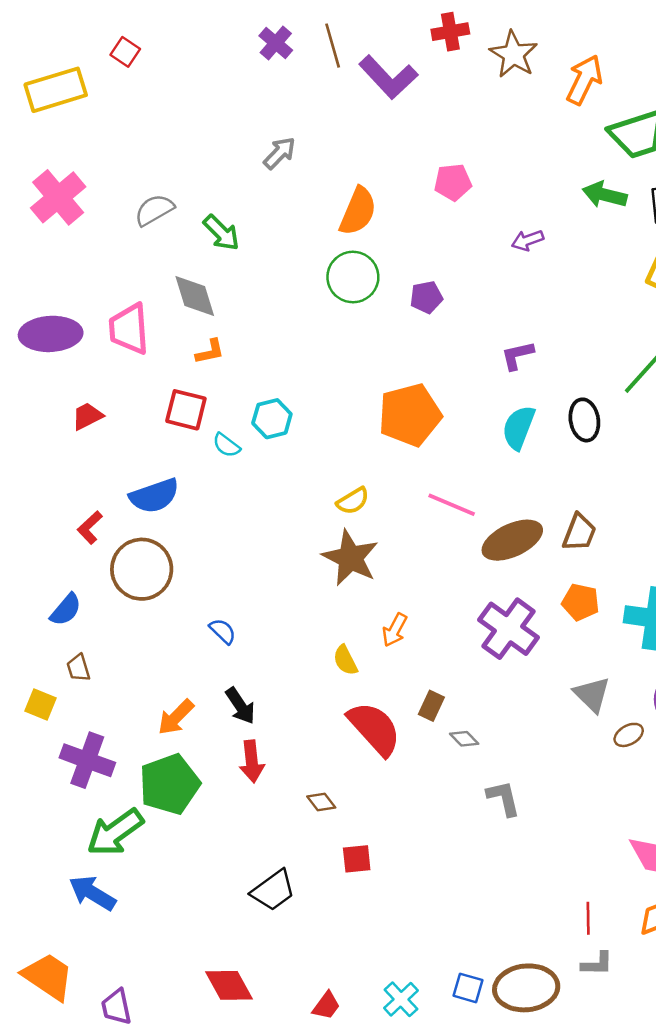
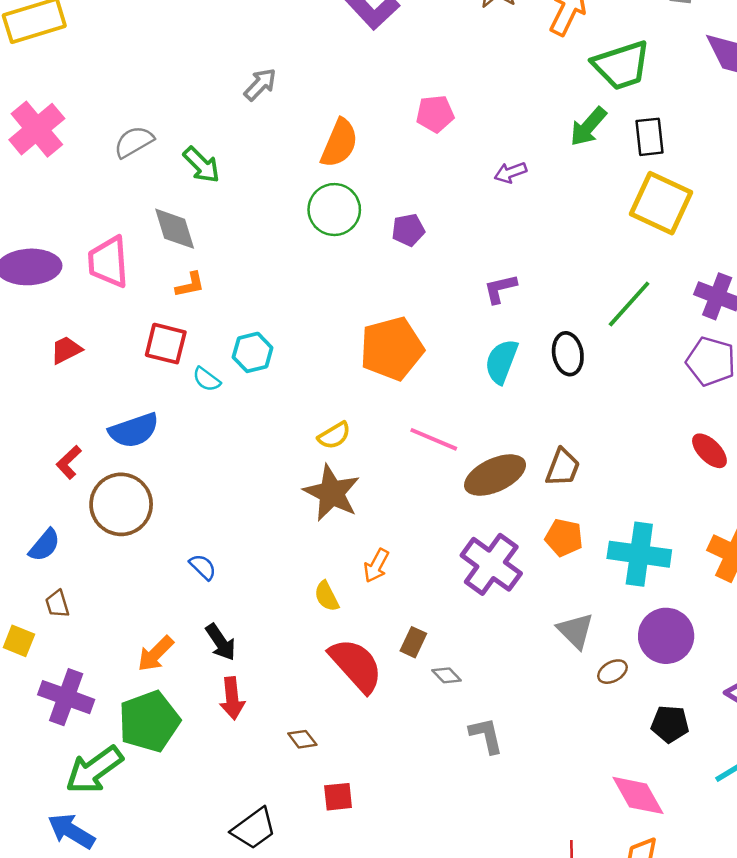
green arrow: (605, 195) -> (588, 127), turned -63

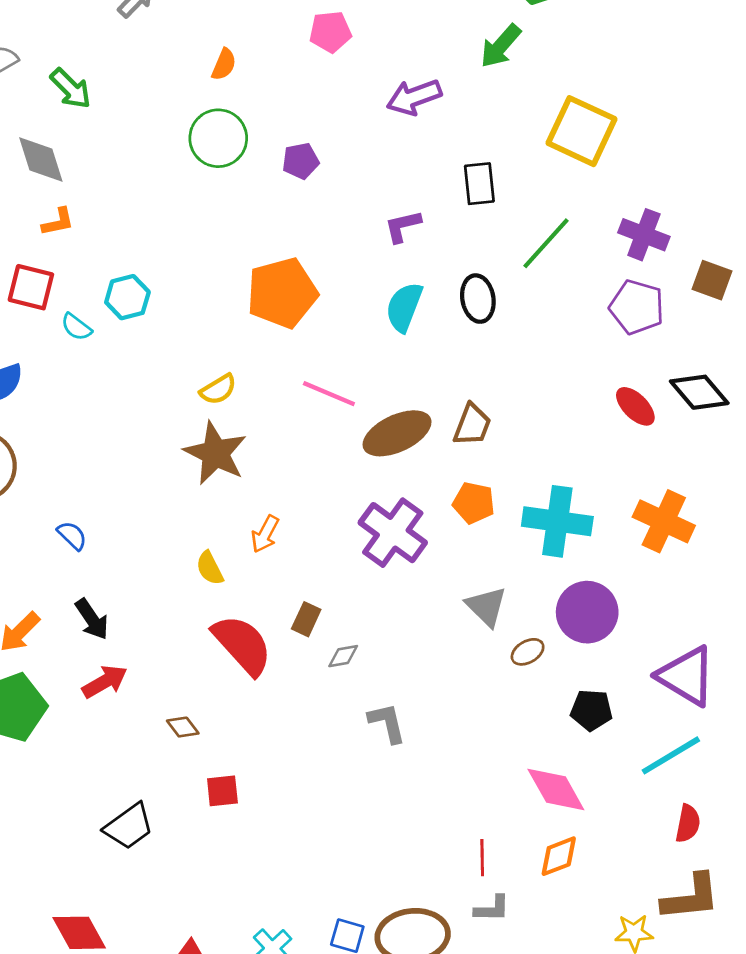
black rectangle: (649, 137) -> (479, 184), moved
orange semicircle: (339, 143) -> (224, 64), size x0.6
purple arrow: (510, 173) -> (414, 97), size x1.5
gray diamond: (447, 675) -> (343, 656), turned -56
red arrow: (232, 698) -> (105, 682), turned -114

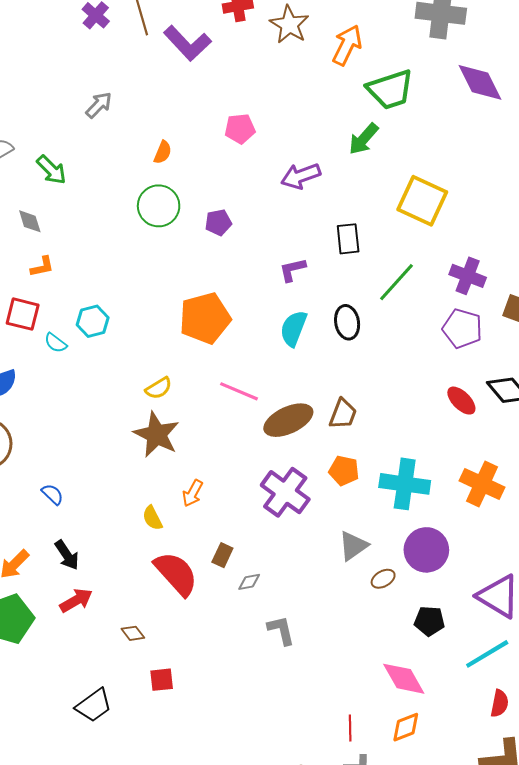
gray diamond: (41, 159) -> (30, 221), size x0.7
gray triangle: (486, 606) -> (353, 546), turned 40

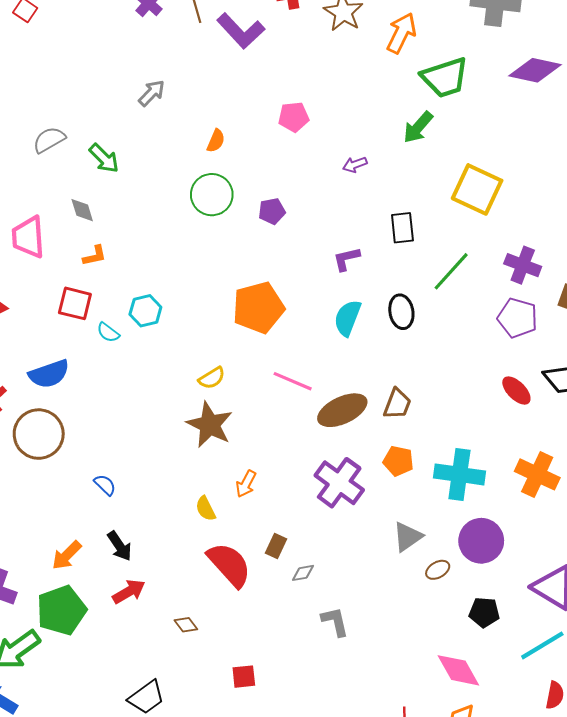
purple diamond: (480, 82) -> (535, 70), turned -51
purple arrow: (301, 176) -> (355, 165), size x0.6
red square: (162, 680) -> (244, 677), moved

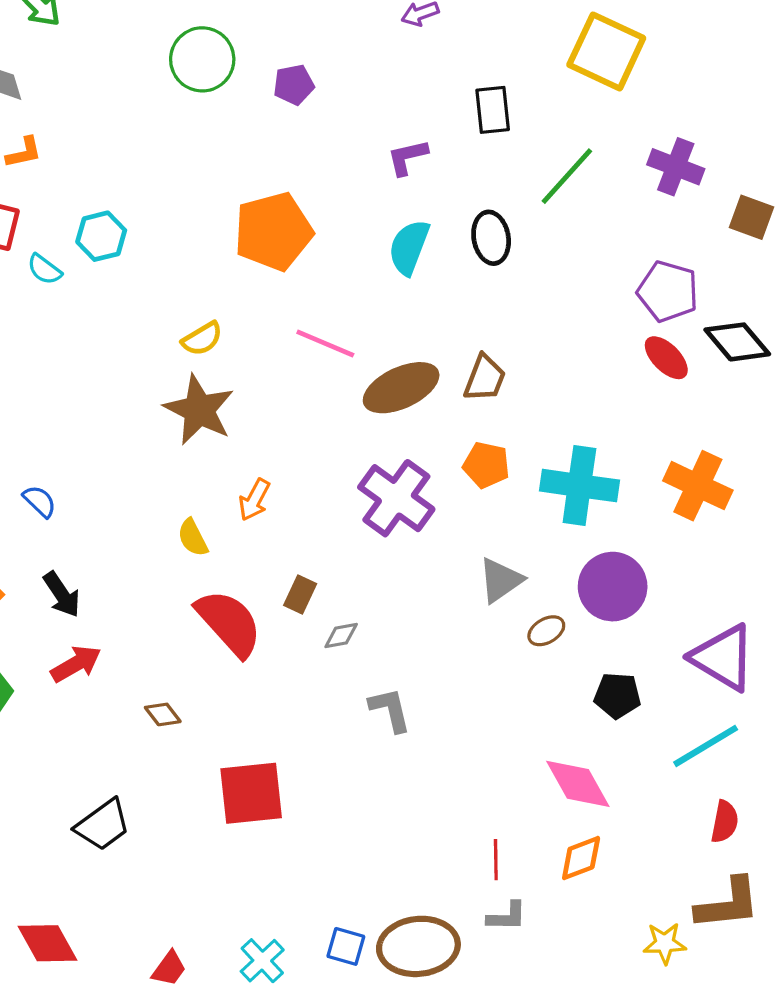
purple pentagon: (517, 318) -> (668, 291), moved
red square: (244, 677) -> (251, 793), size x1.8

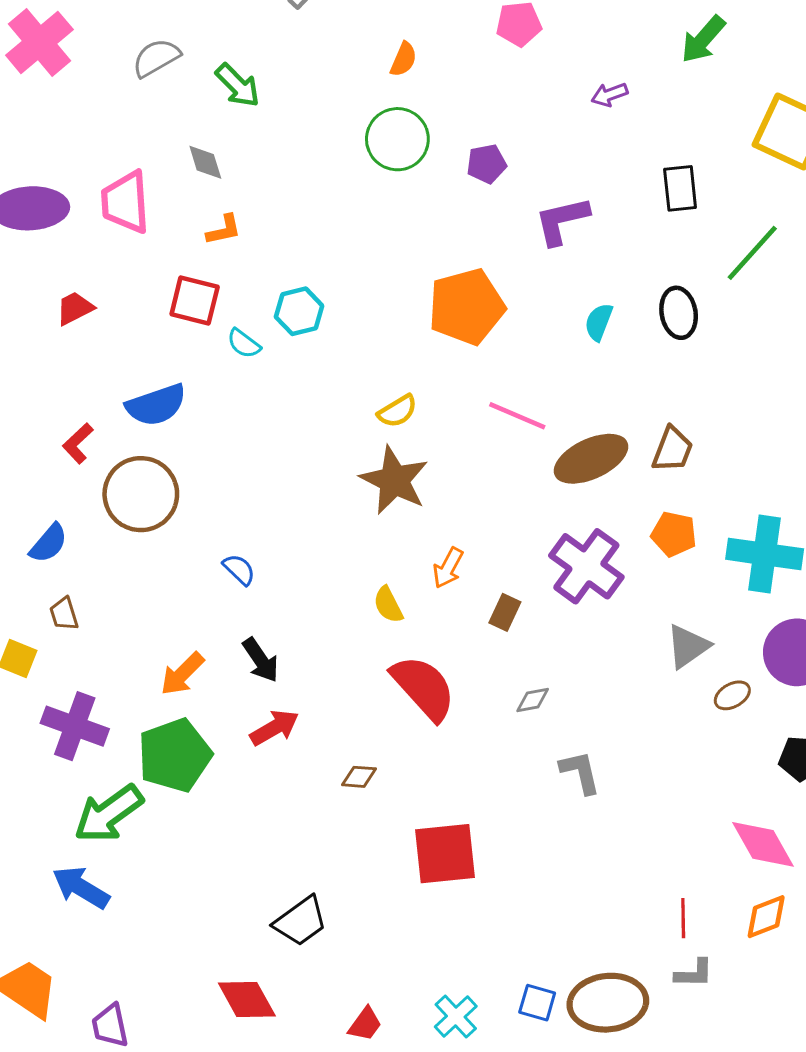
purple L-shape: (407, 157) -> (562, 221), moved, size x1.4
cyan semicircle: (409, 247) -> (599, 322), size x0.7
brown rectangle: (300, 594) -> (505, 612), moved
brown diamond: (163, 714) -> (359, 777), turned -48
black trapezoid: (103, 825) -> (301, 921), moved

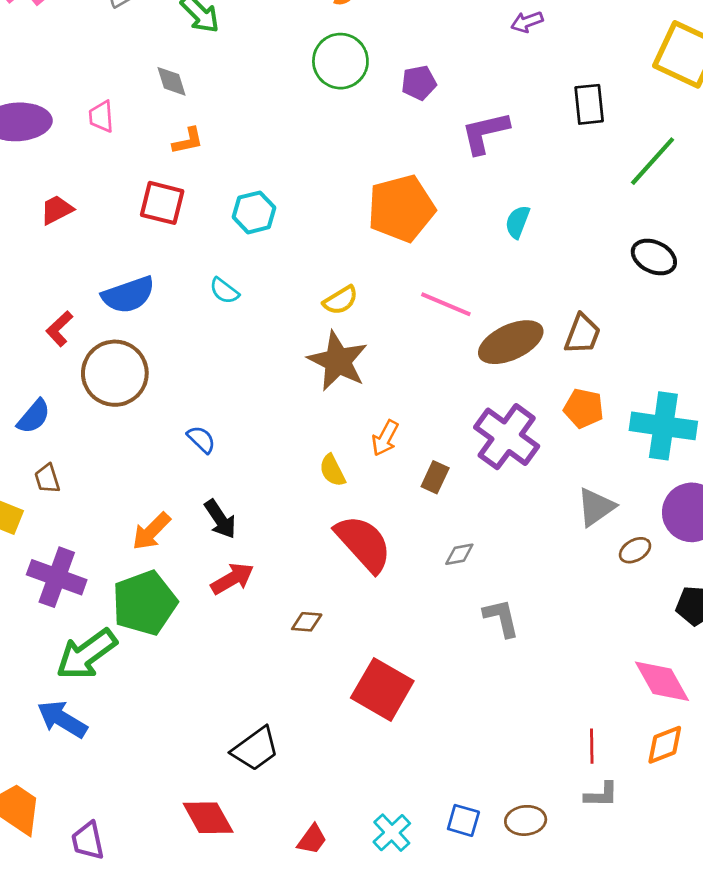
pink trapezoid: (125, 202) -> (101, 116), size x0.6
black ellipse: (679, 313) -> (654, 257), moved, turned -54
cyan semicircle: (244, 344) -> (224, 291), moved
red square: (445, 854) -> (382, 689), turned 36
brown ellipse: (608, 1003) -> (526, 820), size x0.6

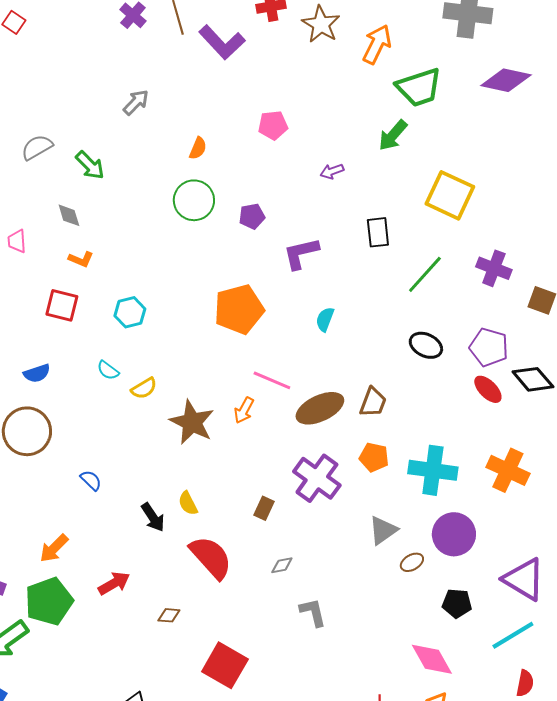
orange L-shape: (188, 141) -> (81, 259), turned 35
blue semicircle: (128, 295) -> (37, 373), size x0.7
yellow semicircle: (340, 300) -> (144, 388), moved
orange arrow: (385, 438) -> (244, 410), moved
black arrow: (220, 519) -> (153, 517), moved

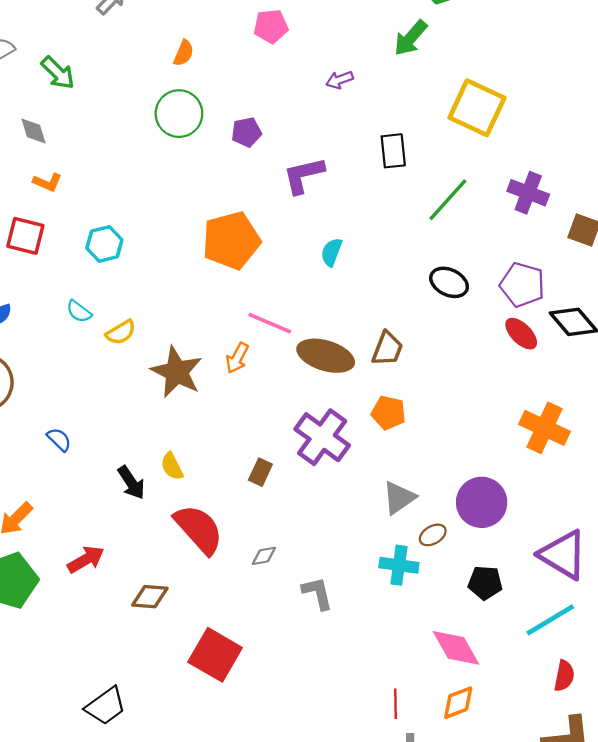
brown ellipse: (320, 408) -> (326, 356), turned 42
cyan cross: (433, 470) -> (399, 565), moved, size x0.7
gray diamond: (282, 565) -> (264, 556), moved
brown diamond: (169, 615) -> (150, 597), size x1.4

